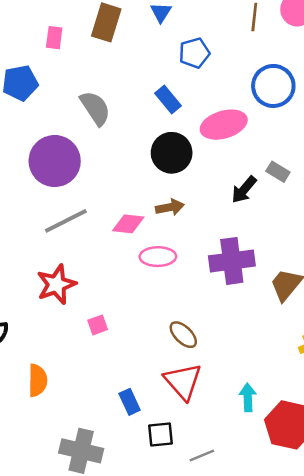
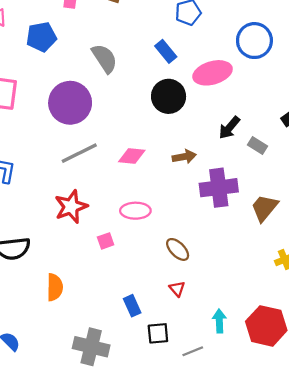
gray rectangle: (278, 172) -> (258, 146), moved
brown arrow: (170, 207) -> (184, 157), moved
pink ellipse: (158, 257) -> (135, 211), moved
red triangle: (183, 381) -> (177, 289), size x0.5
cyan arrow: (248, 397) -> (219, 321), moved

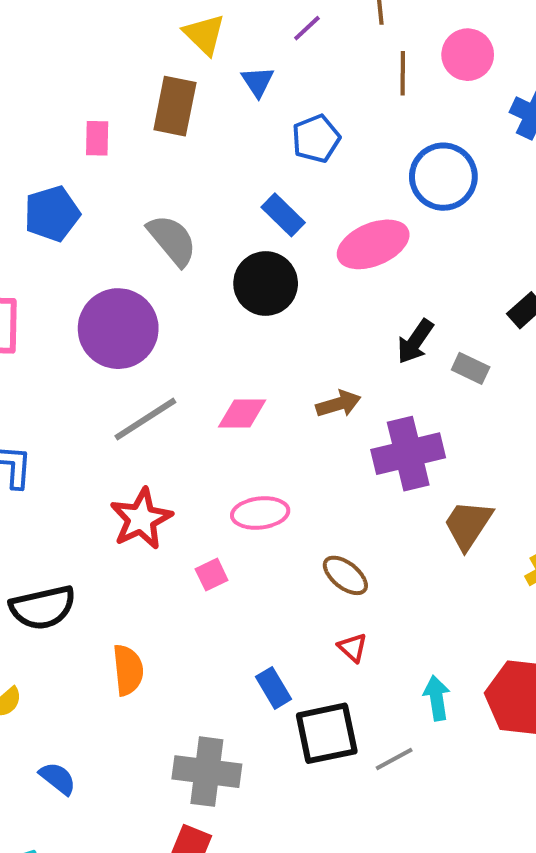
black circle: (169, 96) -> (266, 283), moved
brown trapezoid: (264, 208) -> (468, 525), moved
black square: (158, 333) -> (327, 733), size x1.5

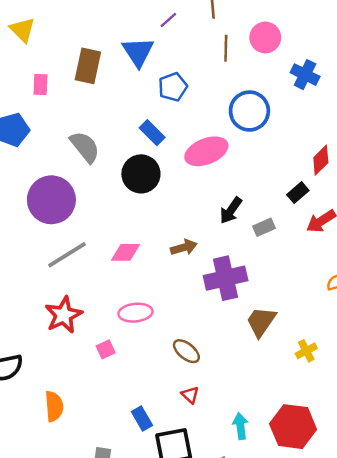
yellow triangle: (204, 34) -> (22, 30), moved
blue triangle: (258, 82) -> (138, 52), size x1.6
gray rectangle: (471, 368) -> (264, 227), turned -50

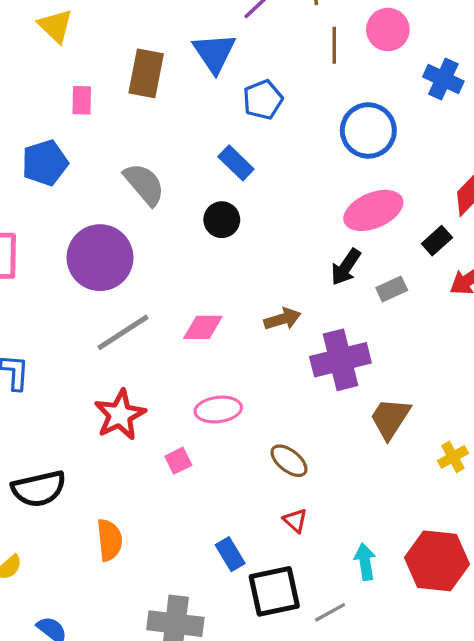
pink ellipse: (206, 151) -> (373, 210), moved
black circle: (141, 174) -> (222, 220), size x0.7

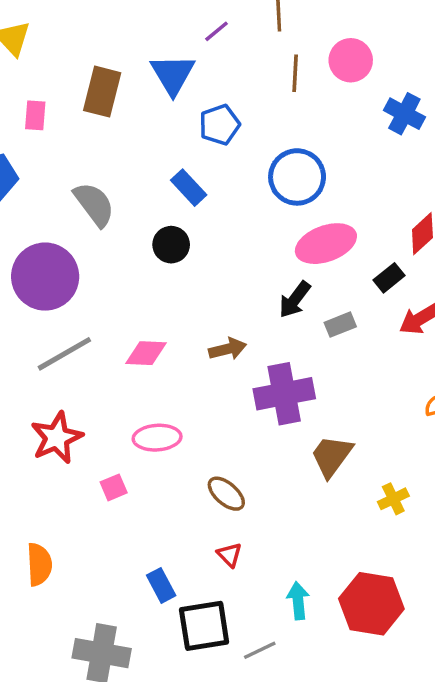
blue circle: (368, 130) -> (297, 177), moved

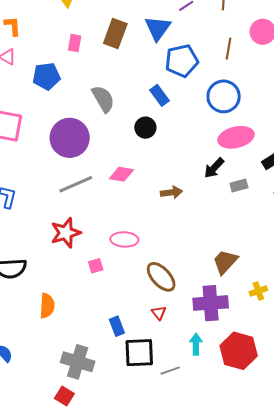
brown line: (295, 73) -> (229, 49), moved
blue pentagon: (220, 125) -> (182, 61), size x1.4
pink diamond: (146, 353) -> (121, 174), moved
purple cross: (284, 394) -> (211, 303), moved
brown ellipse: (226, 494) -> (161, 277), size x1.4

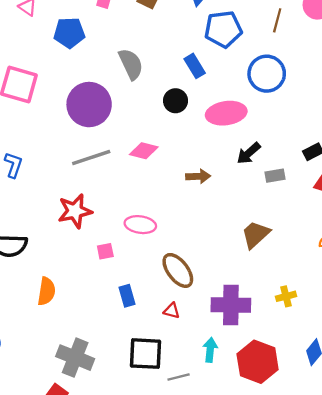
pink ellipse: (236, 137) -> (226, 113), moved
brown trapezoid: (225, 262) -> (256, 234), moved
red triangle: (159, 313) -> (172, 311), turned -42
blue rectangle: (117, 326) -> (127, 296), moved

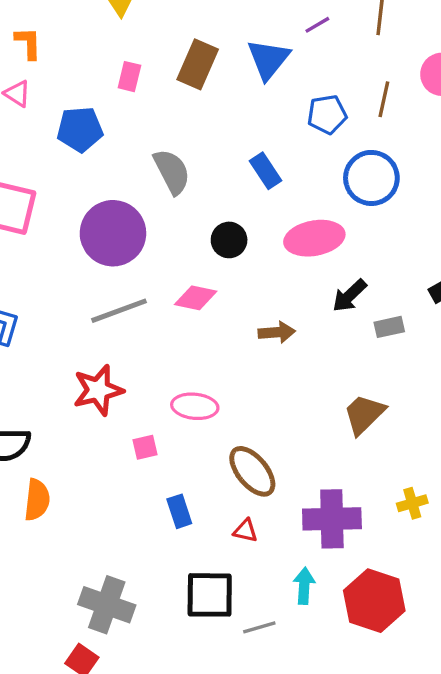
blue pentagon: (223, 29) -> (327, 114), moved, size x0.7
black circle: (176, 101) -> (229, 240), moved
orange semicircle: (46, 291) -> (37, 500), moved

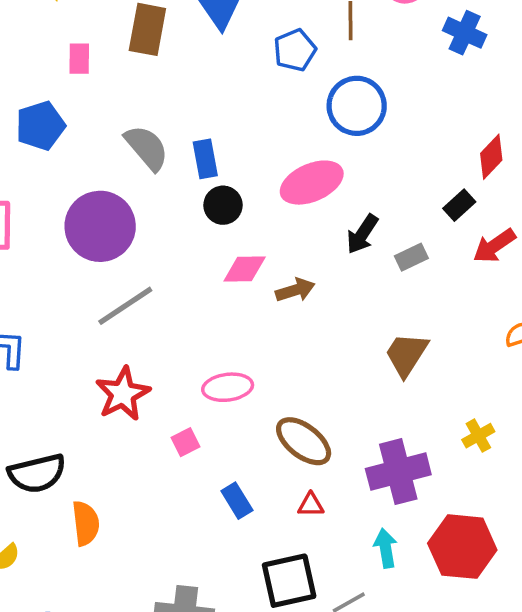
blue rectangle: (265, 171) -> (205, 159), moved, turned 36
pink diamond: (196, 298) -> (245, 269), moved

